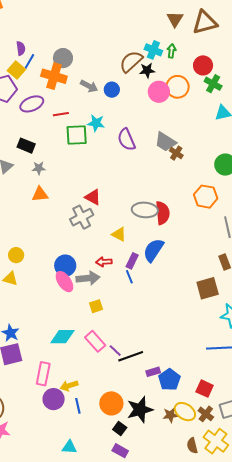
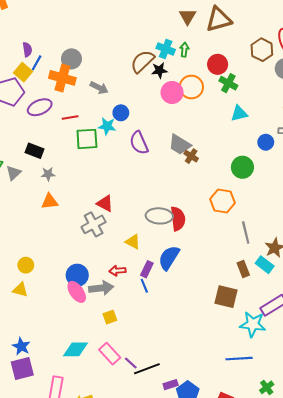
blue circle: (112, 90) -> (121, 113), moved
brown square: (208, 288) -> (226, 297), turned 30

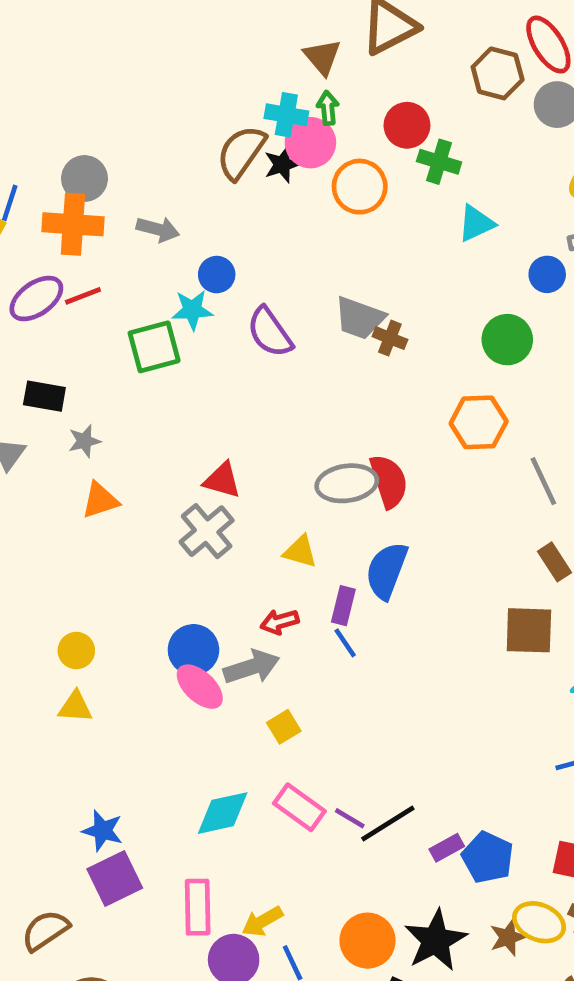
brown triangle: (188, 16) -> (322, 57), moved
pink circle: (172, 92) -> (310, 143), moved
red line: (70, 117) -> (83, 296), moved

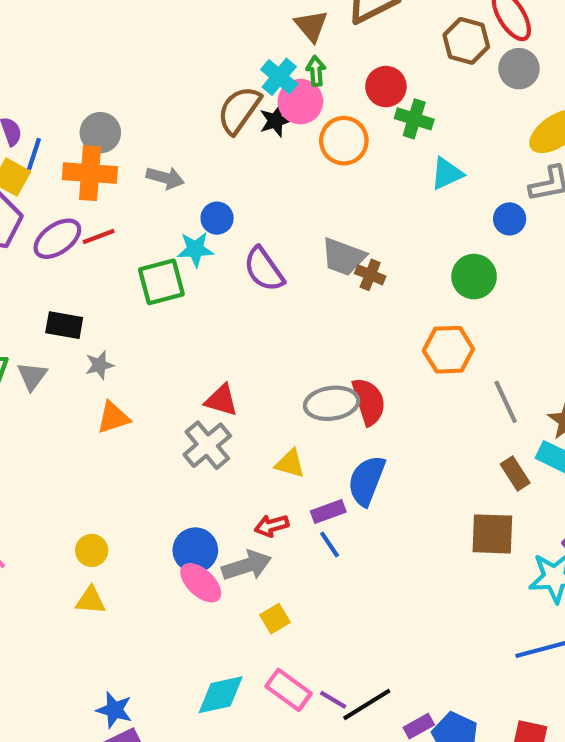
cyan cross: (286, 115) -> (279, 77), turned 30
purple rectangle: (343, 606) -> (328, 511), turned 56

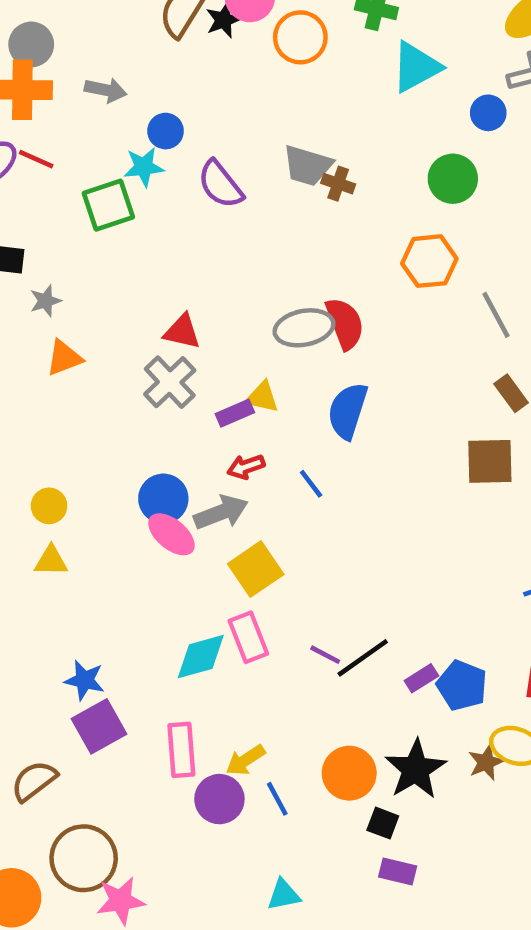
cyan triangle: (447, 174) -> (416, 67), size x1.4
red line: (99, 237) -> (36, 159), turned 48
purple rectangle: (328, 511) -> (235, 413), moved
yellow square: (275, 619) -> (256, 569), size x1.6
pink rectangle: (289, 690) -> (248, 637), moved, turned 36

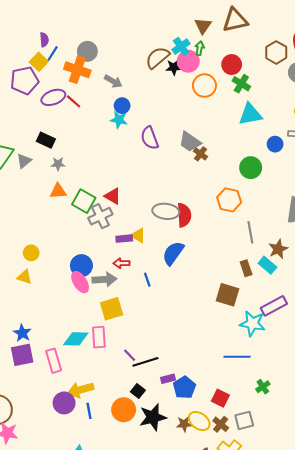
blue circle: (166, 131) -> (122, 106), moved
green square: (108, 205) -> (84, 201), moved, turned 30
pink rectangle: (181, 750) -> (54, 361), moved, turned -30
yellow arrow: (245, 760) -> (81, 390), size x1.4
black square: (383, 823) -> (138, 391), moved

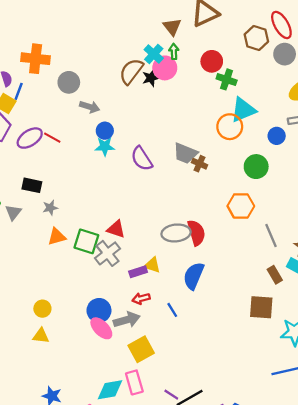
gray circle: (87, 51) -> (69, 82), moved
orange cross: (77, 70) -> (36, 59), moved
orange circle: (204, 86) -> (230, 127), moved

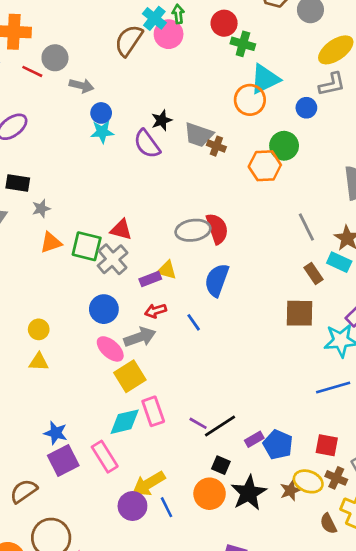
black star: (151, 78) -> (162, 120), moved
red line: (52, 138) -> (32, 71), moved
orange hexagon: (241, 206) -> (265, 166), moved
blue circle: (99, 310) -> (104, 309), moved
yellow square: (141, 349) -> (130, 376), moved

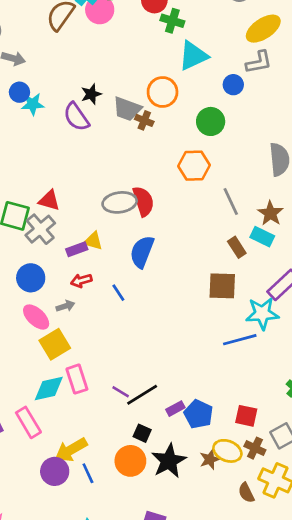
orange circle: (250, 100) -> (163, 92), moved
blue circle: (101, 113) -> (19, 92), moved
orange hexagon: (265, 166) -> (194, 166), moved
gray arrow: (140, 337) -> (65, 306), size x0.6
blue line: (333, 388) -> (240, 340), moved

